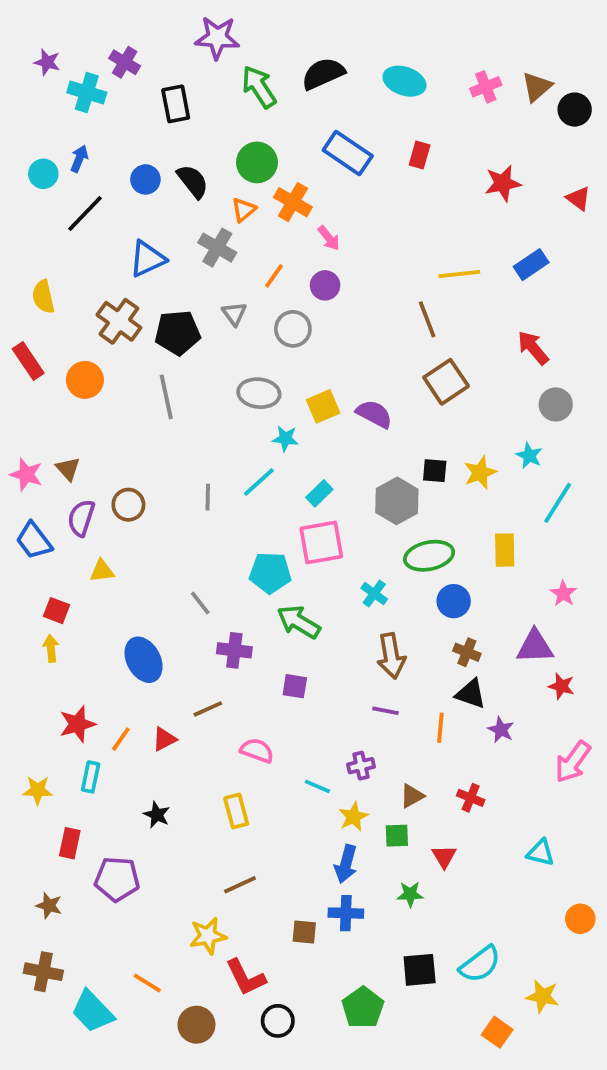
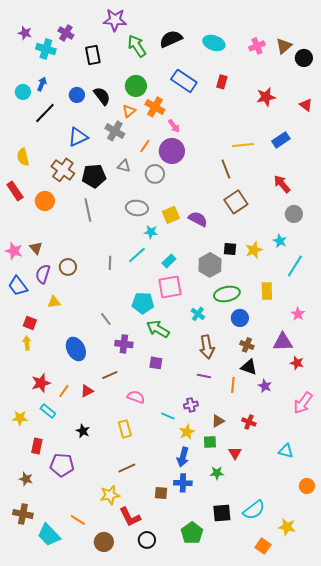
purple circle: (325, 285) -> (172, 151), size x1.6
gray triangle: (234, 314) -> (124, 166), turned -40
cyan rectangle: (91, 777) -> (48, 411), turned -63

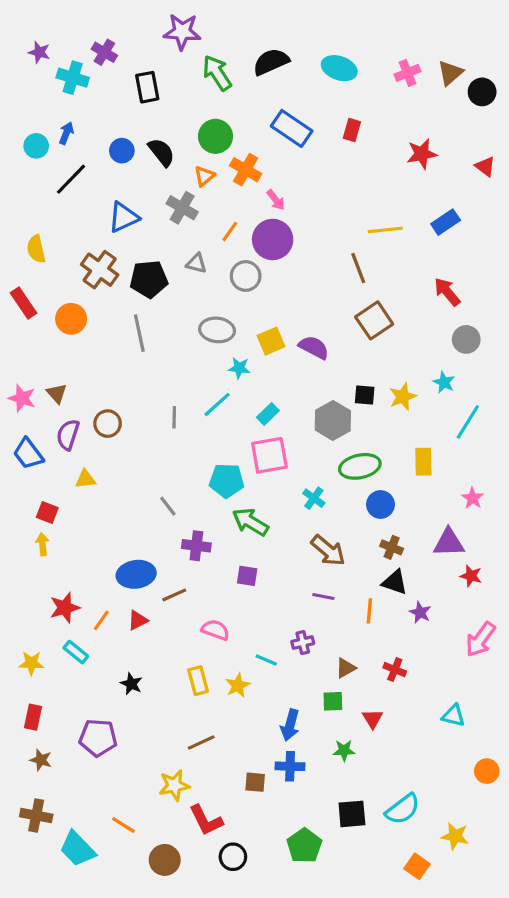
brown arrow: (207, 347) -> (328, 551), turned -40
blue ellipse: (76, 349) -> (136, 574), moved, turned -70
yellow star: (187, 432) -> (238, 685), moved
red rectangle: (37, 446) -> (33, 717), moved

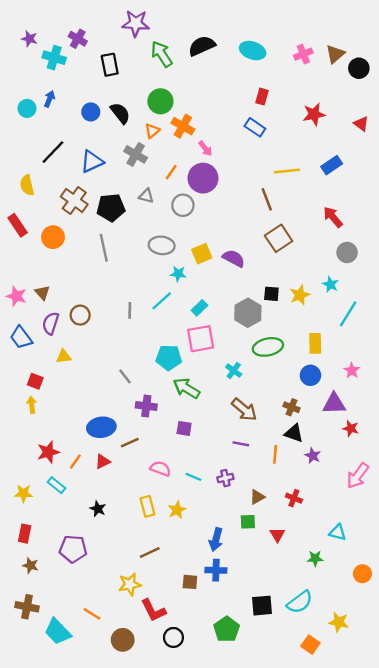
blue rectangle: (292, 128) -> (255, 127), moved, size x0.7
black line: (71, 179) -> (53, 152), moved
blue circle: (380, 504) -> (310, 375), moved
cyan line: (266, 660) -> (194, 477), moved
green star: (344, 750) -> (315, 558), moved

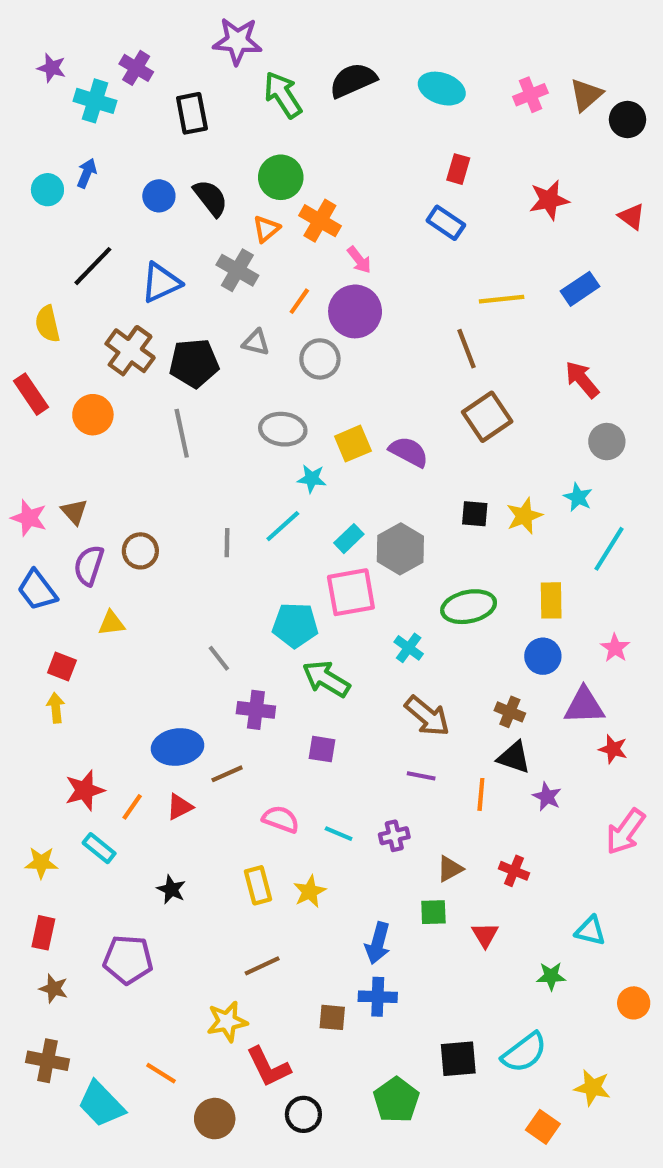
gray hexagon: (248, 313) -> (400, 549), moved

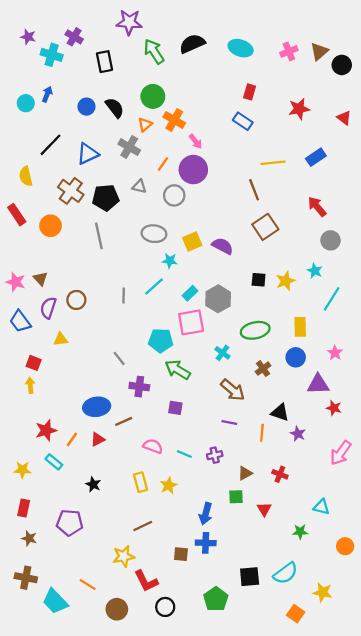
brown cross: (510, 712) -> (263, 369), moved, turned 32

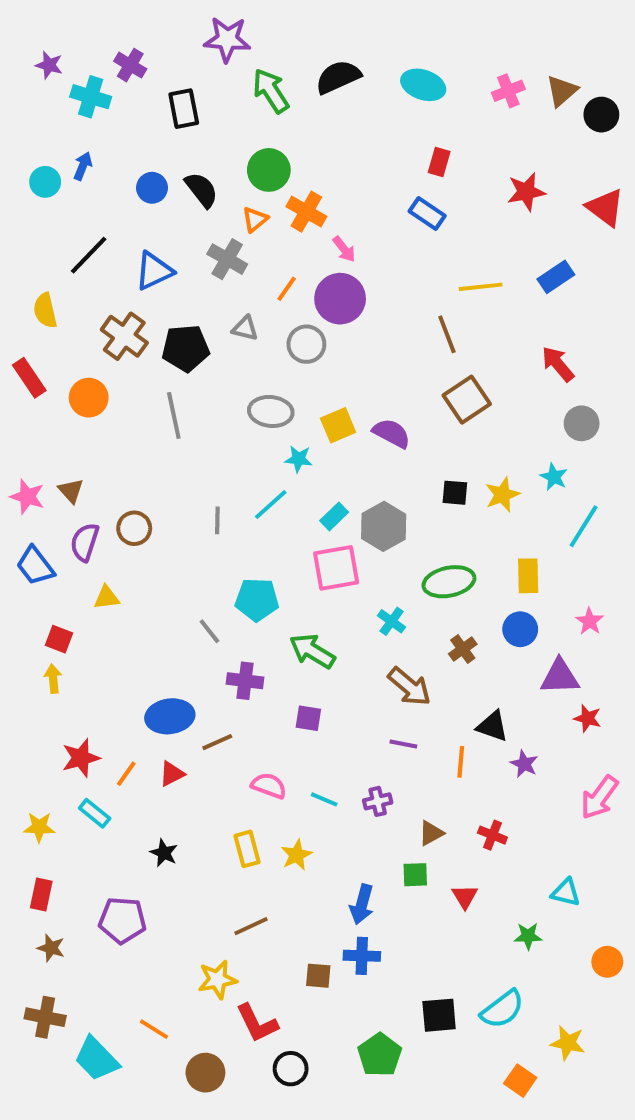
red triangle: (344, 118) -> (605, 208), size x1.5
cyan pentagon: (161, 340) -> (257, 600), moved

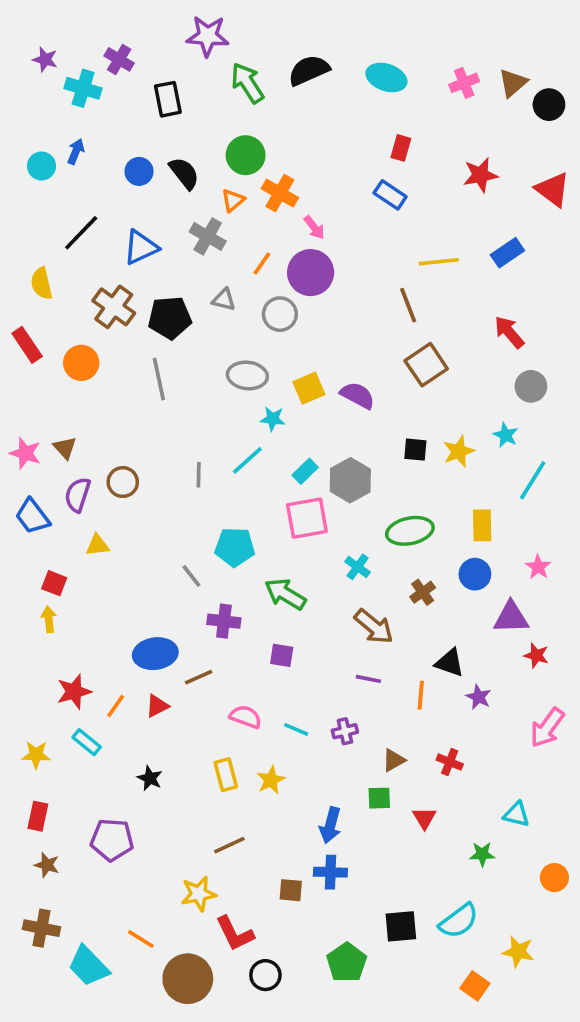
brown circle: (205, 1073) -> (188, 979), size x1.4

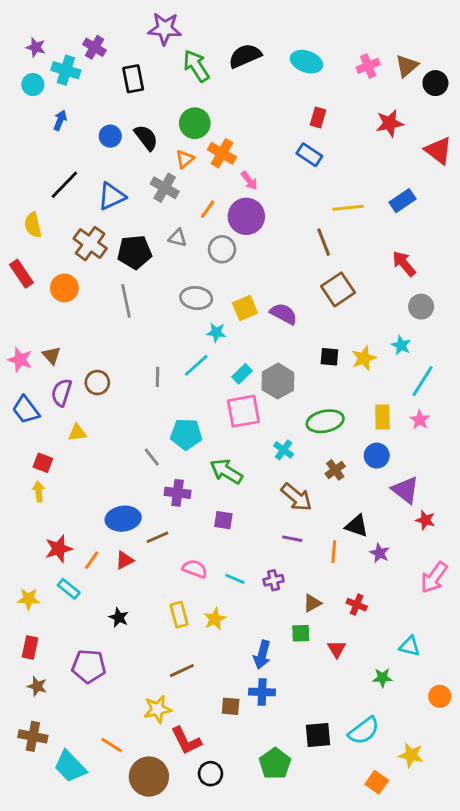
cyan circle: (41, 166) -> (33, 85), moved
red star: (480, 175) -> (390, 123), moved
pink star: (538, 567) -> (420, 420), moved
purple triangle: (511, 617) -> (405, 490), turned 40

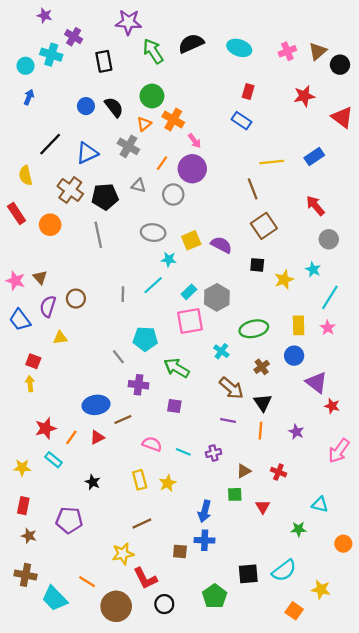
purple star: (36, 47) -> (45, 15), moved
blue arrow: (60, 120) -> (29, 97), moved
black square: (329, 357) -> (257, 265), moved
black triangle: (357, 526) -> (263, 403), moved, turned 36

